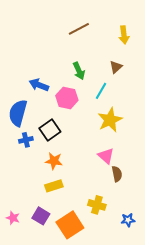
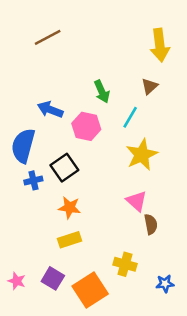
brown line: (79, 29) -> (48, 37), moved
yellow arrow: (124, 35) -> (160, 45), size x1.4

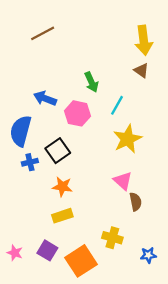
brown triangle: (149, 86) -> (141, 70), moved, turned -42

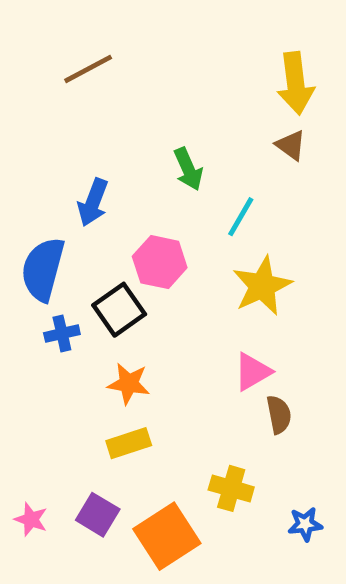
blue arrow: (45, 98) -> (93, 202), turned -90
pink hexagon: (78, 113) -> (160, 262), moved
pink triangle: (123, 181) -> (253, 372), turned 48

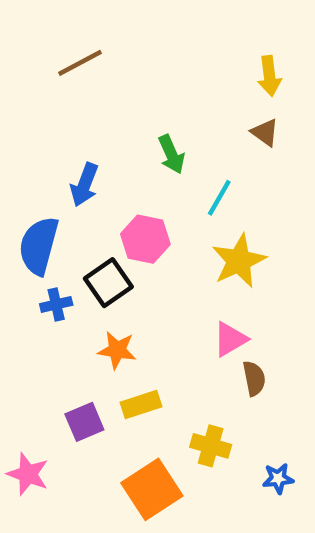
yellow arrow: (296, 83) -> (269, 76), size x0.7
yellow rectangle: (129, 443) -> (141, 404), moved
purple square: (98, 515) -> (84, 422), moved, turned 36
pink star: (31, 519) -> (28, 474), size x1.4

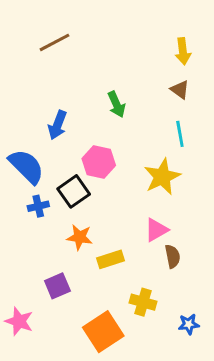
cyan line: (219, 198) -> (180, 134), moved, turned -40
blue semicircle: (39, 246) -> (26, 166), turned 120
yellow rectangle: (141, 404) -> (111, 259), moved

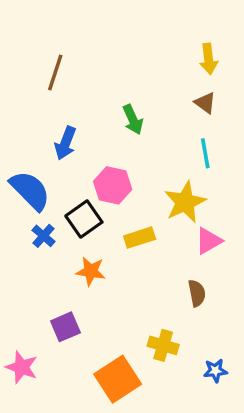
brown line: (54, 42) -> (55, 72), moved, turned -44
blue cross: (38, 206) -> (44, 236), turned -36
pink triangle: (156, 230) -> (209, 241), moved
yellow rectangle: (111, 259) -> (140, 238), moved

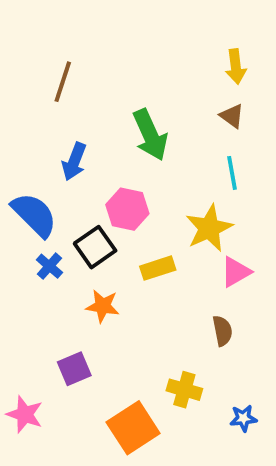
green arrow: (133, 120) -> (150, 135), size x1.5

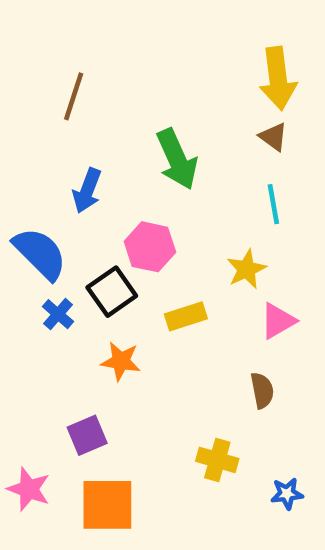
yellow arrow: (236, 66) -> (278, 78), size x1.5
yellow star: (209, 228) -> (246, 269), size x0.7
orange square: (133, 428) -> (107, 505), moved, turned 33

